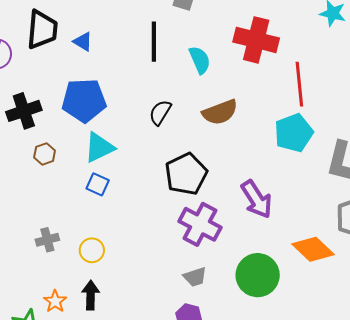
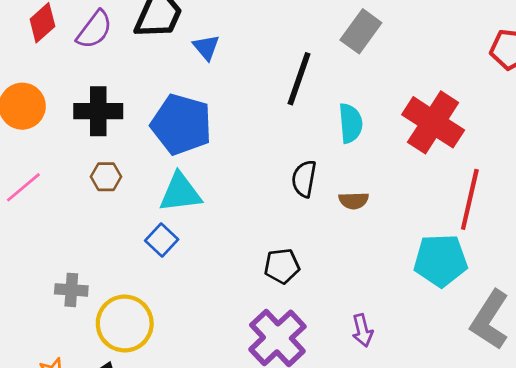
black semicircle: (160, 112) -> (304, 179), moved, turned -40
brown semicircle: (220, 112) -> (354, 201), size x0.6
black pentagon: (186, 174) -> (282, 266), size x0.6
purple arrow: (257, 199) -> (362, 330), size x0.6
yellow circle: (92, 250) -> (125, 324), size x1.6

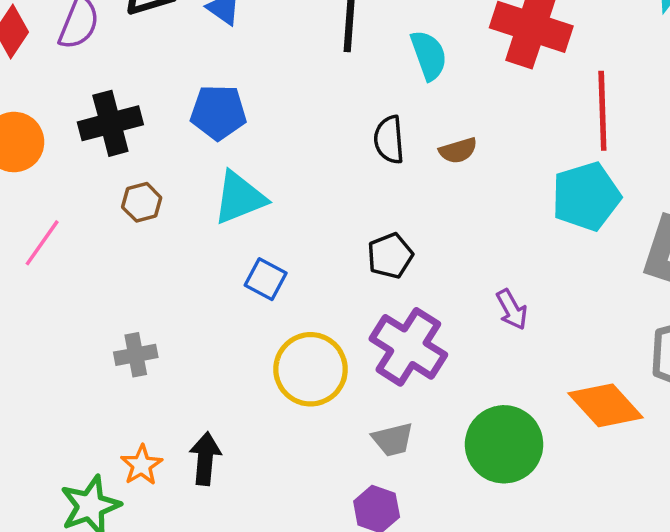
blue pentagon: (181, 124) -> (218, 112), size x0.7
blue square: (162, 240) -> (266, 279), moved
yellow circle: (125, 324) -> (311, 369), moved

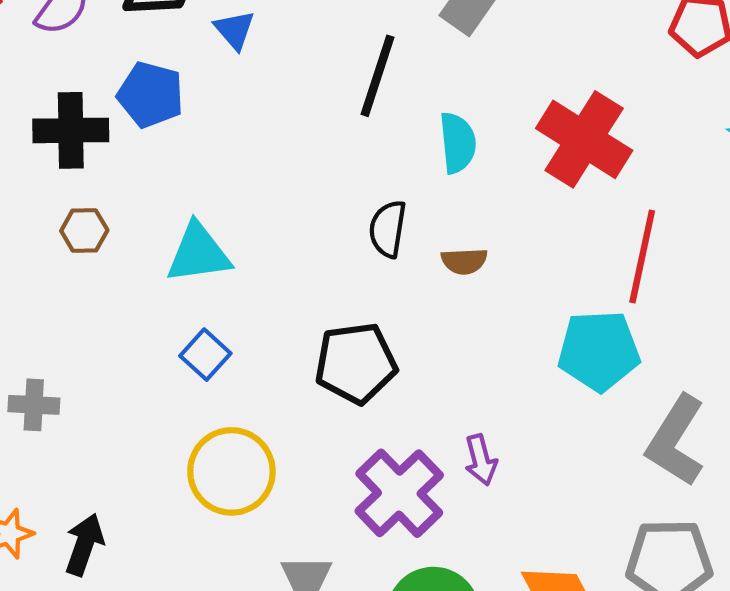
blue pentagon: (218, 112) -> (151, 95), moved
black pentagon: (390, 256) -> (356, 363), size x1.5
purple cross: (408, 347) -> (399, 493), moved

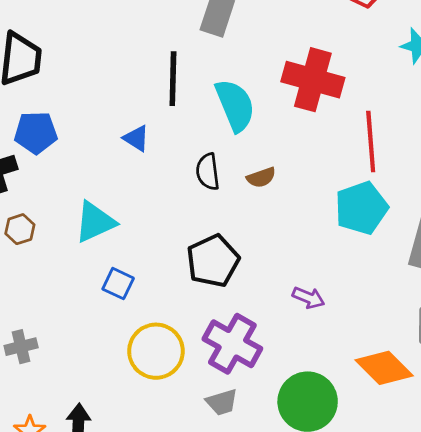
blue triangle: (235, 30) -> (136, 138), moved
cyan semicircle: (458, 143) -> (235, 105), size x1.4
purple arrow: (481, 460) -> (308, 298), turned -36
purple cross: (399, 493) -> (232, 344), moved

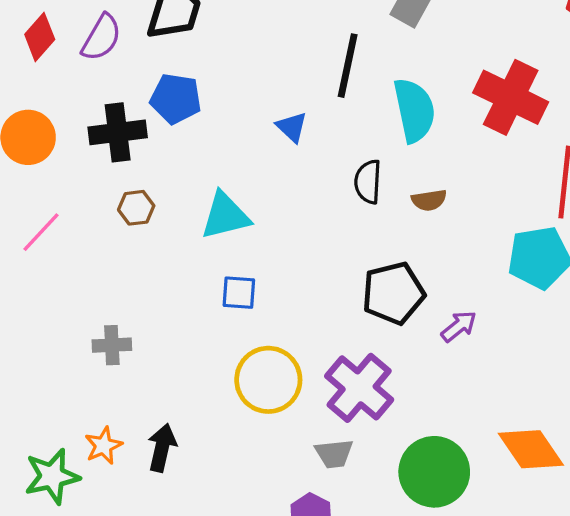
black pentagon: (213, 261) -> (393, 293), moved
blue square: (118, 284) -> (239, 293), turned -32
purple arrow: (308, 298) -> (459, 326), moved, turned -72

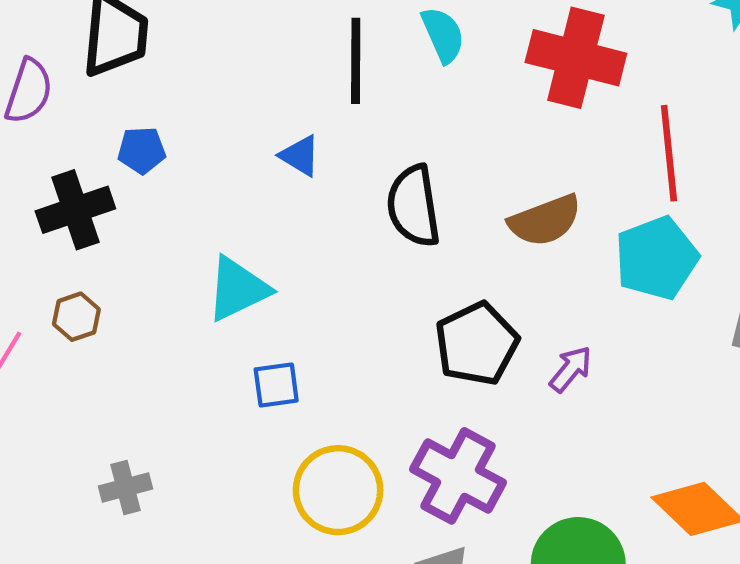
blue pentagon: (176, 99) -> (142, 150), size x0.7
cyan semicircle: (414, 110) -> (443, 35), moved, size x0.7
black semicircle: (368, 182) -> (414, 206), size x1.4
brown semicircle: (429, 200) -> (545, 220), moved, size x1.6
brown hexagon: (136, 208) -> (76, 317), moved

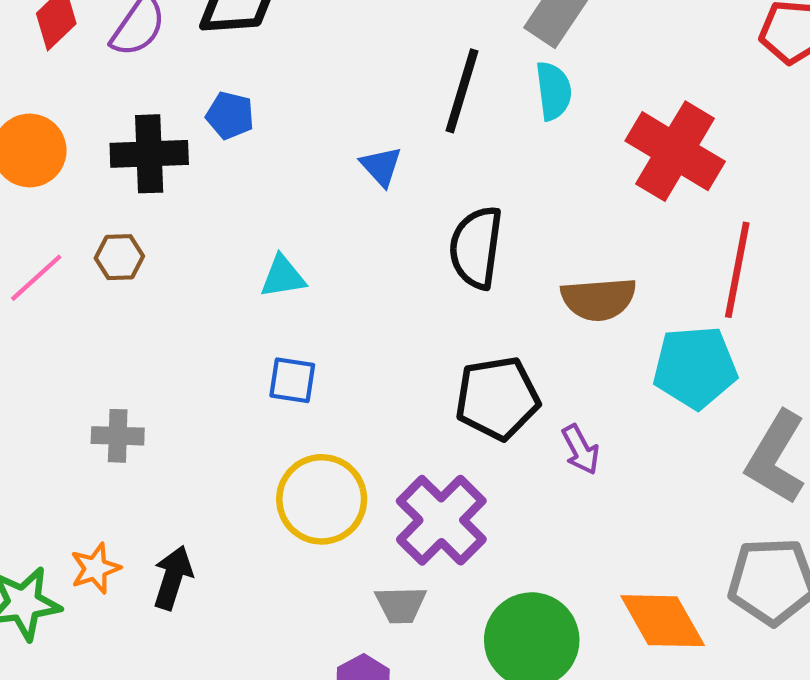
cyan triangle: (238, 289) -> (283, 277), size x0.7
purple arrow: (571, 369) -> (581, 450), turned 96

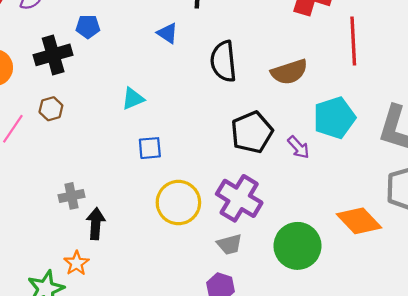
cyan pentagon: (695, 367) -> (334, 118), moved
black arrow: (173, 578) -> (96, 224), moved

